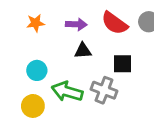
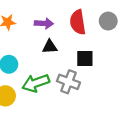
red semicircle: (115, 23) -> (78, 22), turned 45
green arrow: (67, 92) -> (36, 83), turned -36

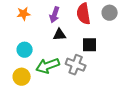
purple arrow: (44, 23) -> (55, 15), turned 105

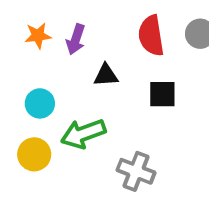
purple arrow: (55, 15) -> (76, 39), moved
gray cross: (76, 65) -> (136, 171), moved

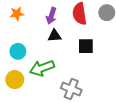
purple arrow: (76, 39) -> (51, 16), moved

